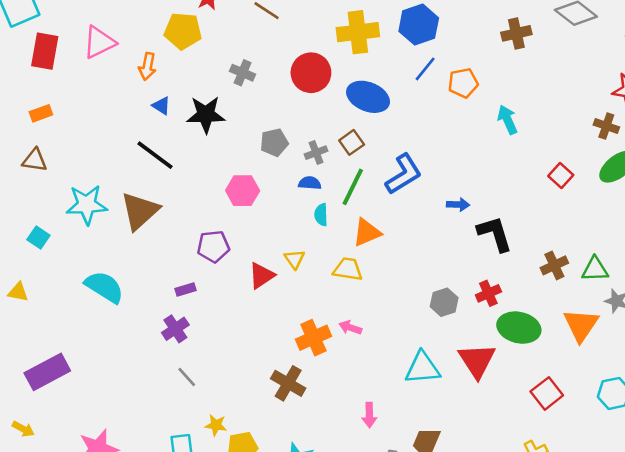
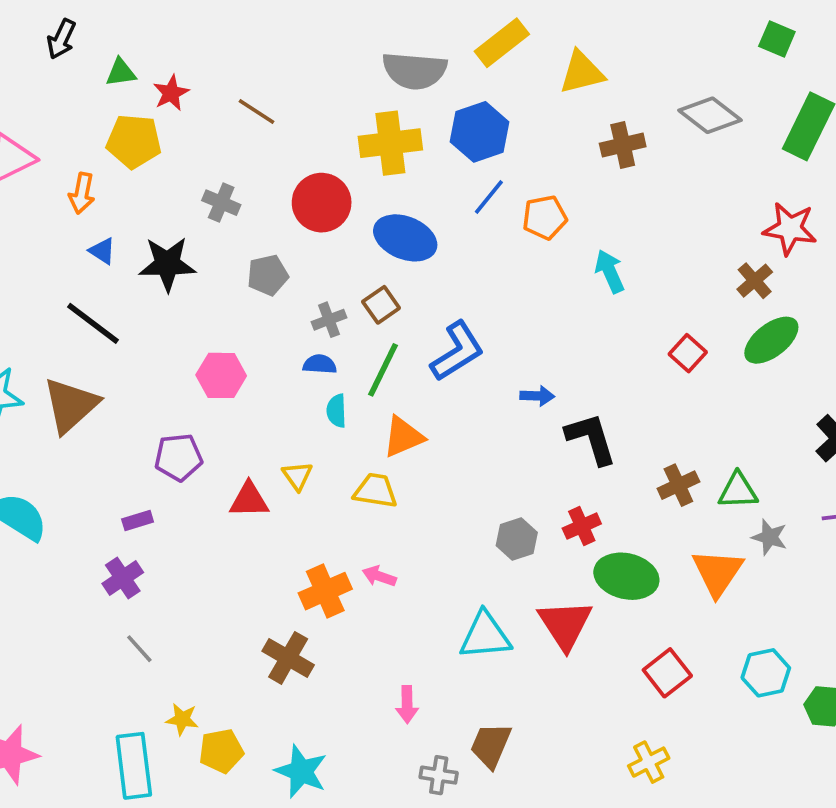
brown cross: (606, 126) -> (755, 281), turned 30
gray pentagon: (274, 142) -> (268, 275), moved
red triangle: (262, 276) -> (249, 500), turned 32

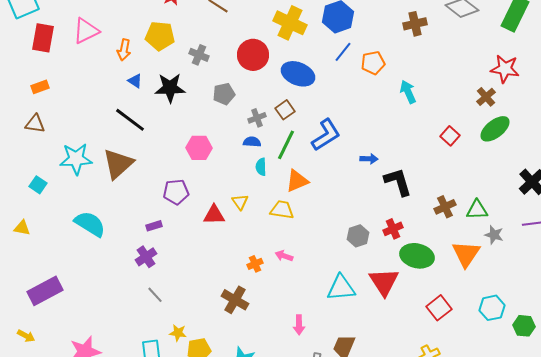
yellow pentagon: (134, 141) -> (160, 36), moved
yellow cross: (390, 143) -> (290, 23), turned 32
orange cross: (325, 591) -> (255, 264), size x0.6

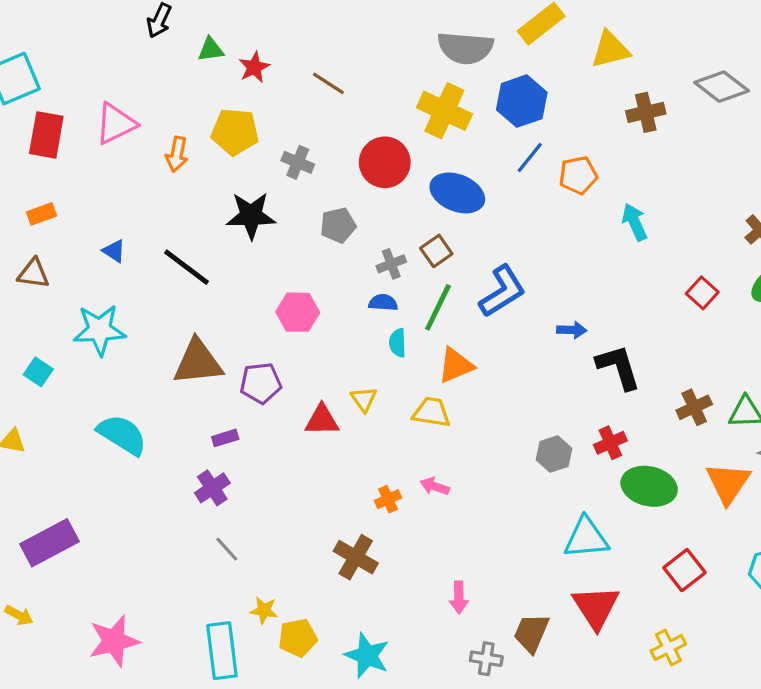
blue triangle: (135, 81) -> (114, 251), moved
brown triangle: (118, 164) -> (198, 362), moved, turned 36
red triangle: (384, 282) -> (596, 607), moved
cyan triangle: (341, 288) -> (586, 538), moved

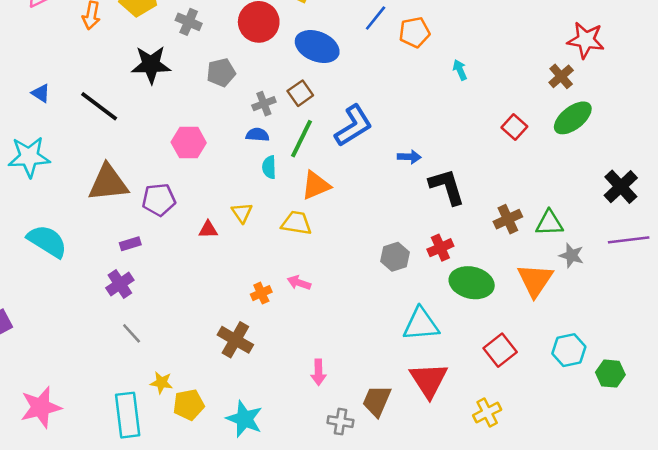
cyan arrow: (635, 222) -> (460, 70), size x0.7
red triangle: (322, 420) -> (208, 230), size x0.7

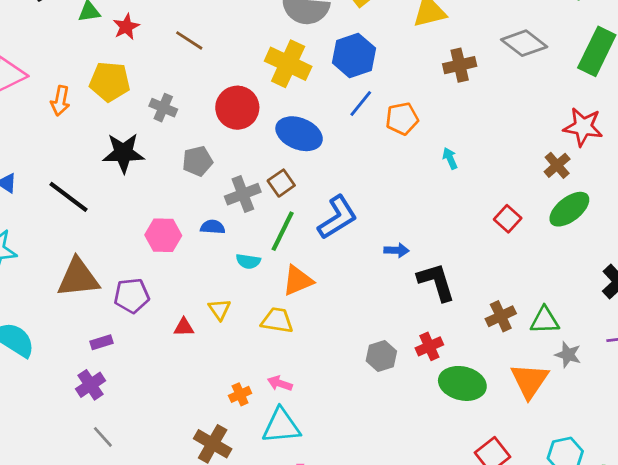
gray cross: (264, 104) -> (243, 194), size x1.4
blue semicircle: (257, 135) -> (213, 227), moved
cyan semicircle: (269, 167) -> (248, 261), turned -80
cyan triangle: (421, 324) -> (281, 426), moved

